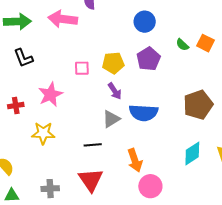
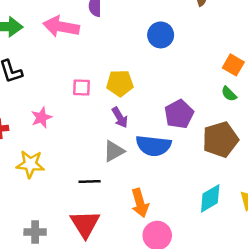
green semicircle: (182, 45) -> (229, 94), moved
purple pentagon: (149, 59) -> (179, 114), moved
pink star: (50, 94) -> (41, 118), size x0.7

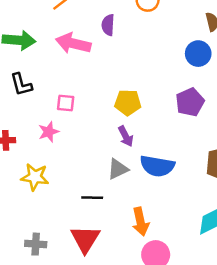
blue circle: (161, 35) -> (198, 54), moved
pink square: (81, 88) -> (66, 103), moved
purple pentagon: (179, 114) -> (190, 102), moved

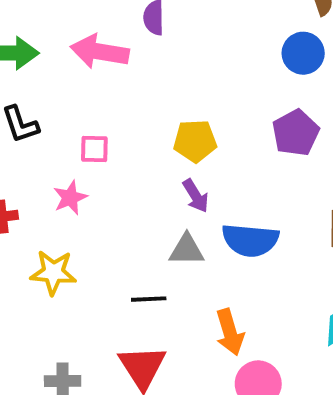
gray triangle: (118, 169) -> (187, 250), turned 30

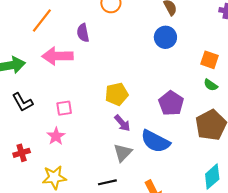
purple pentagon: (296, 133) -> (171, 103), moved
blue semicircle: (250, 240) -> (155, 141), turned 32
gray triangle: (187, 250) -> (123, 153), turned -36

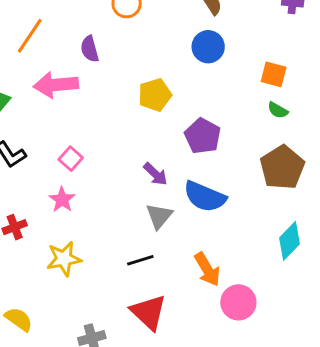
yellow pentagon: (117, 94) -> (155, 95), moved
purple pentagon: (171, 103) -> (203, 136), moved
pink square: (64, 108) -> (71, 159), turned -35

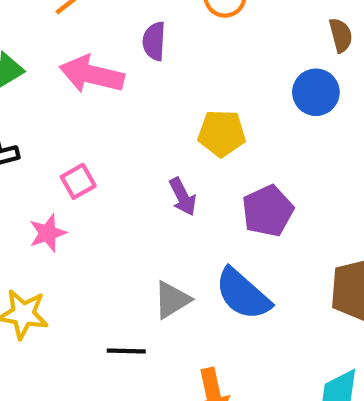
purple arrow: (155, 174) -> (183, 197), moved

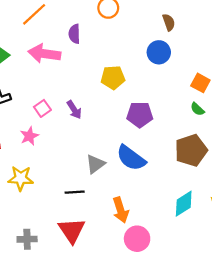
purple arrow: (183, 197) -> (74, 110), moved
purple pentagon: (268, 211) -> (140, 115), turned 30

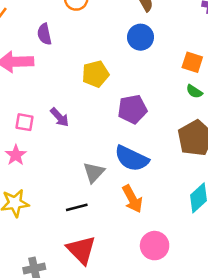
pink square: (42, 108) -> (25, 122), turned -35
orange arrow: (121, 210) -> (132, 199), moved

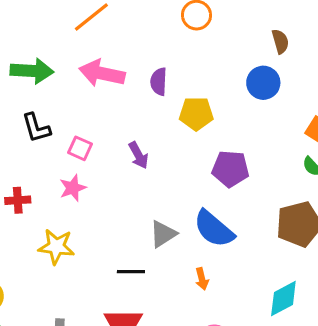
purple semicircle: (44, 34) -> (159, 82), moved
pink square: (25, 122) -> (80, 148), moved
orange arrow: (132, 199) -> (202, 279), size x0.6

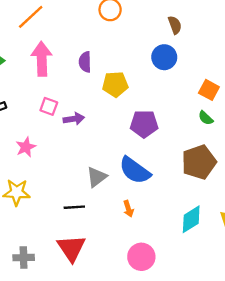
pink arrow: (102, 73) -> (42, 59), turned 80
pink square: (80, 148) -> (49, 106), moved
purple arrow: (139, 155) -> (74, 119), turned -66

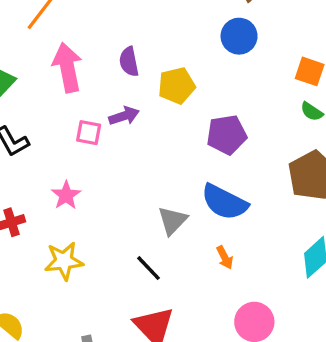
purple arrow: (74, 119) -> (124, 116), moved
black line: (74, 207) -> (148, 268), turned 60

